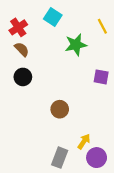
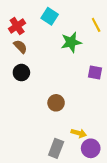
yellow arrow: (84, 141) -> (79, 133), turned 72

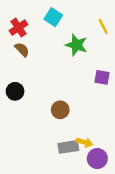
green star: (71, 42) -> (76, 45), turned 30
black circle: (21, 73) -> (15, 91), moved
gray rectangle: (56, 148) -> (68, 147), moved, turned 60

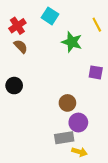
brown circle: (60, 110) -> (67, 103), moved
yellow arrow: (85, 142) -> (79, 152), moved
purple circle: (97, 159) -> (78, 123), moved

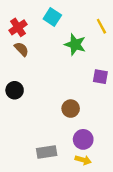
purple circle: (78, 123) -> (83, 139), moved
gray rectangle: (64, 138) -> (47, 152), moved

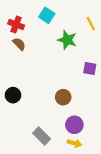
red cross: (18, 27) -> (16, 25), turned -35
black circle: (15, 90) -> (13, 95), moved
gray rectangle: (47, 152) -> (42, 136), turned 54

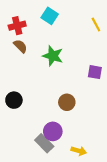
red cross: (16, 25) -> (17, 26), turned -35
green star: (67, 40) -> (53, 56), moved
purple circle: (74, 125) -> (53, 131), moved

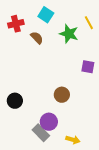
brown semicircle: (20, 46) -> (37, 38), moved
green star: (53, 56) -> (69, 34), moved
black circle: (14, 100) -> (15, 101), moved

